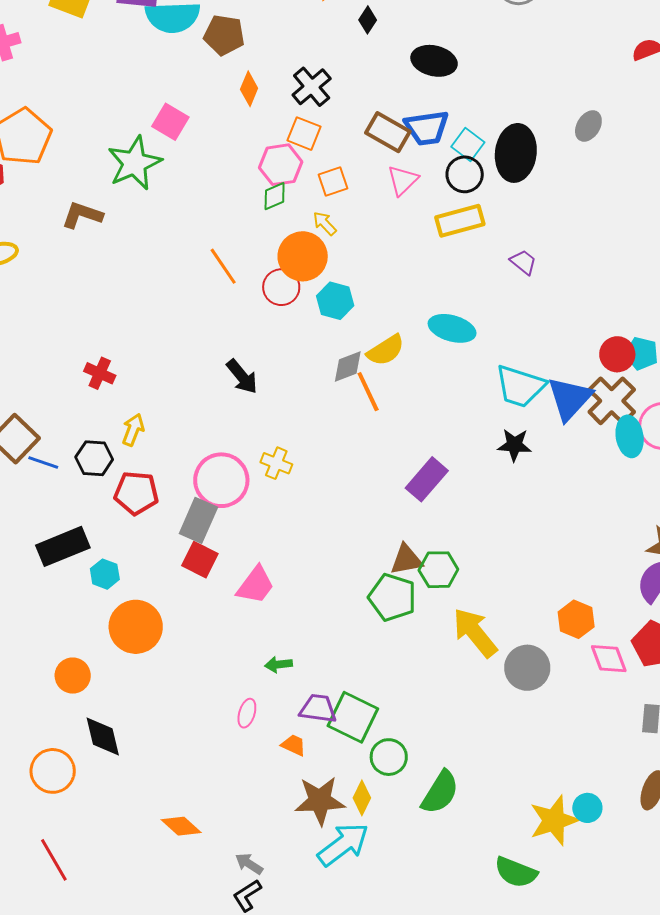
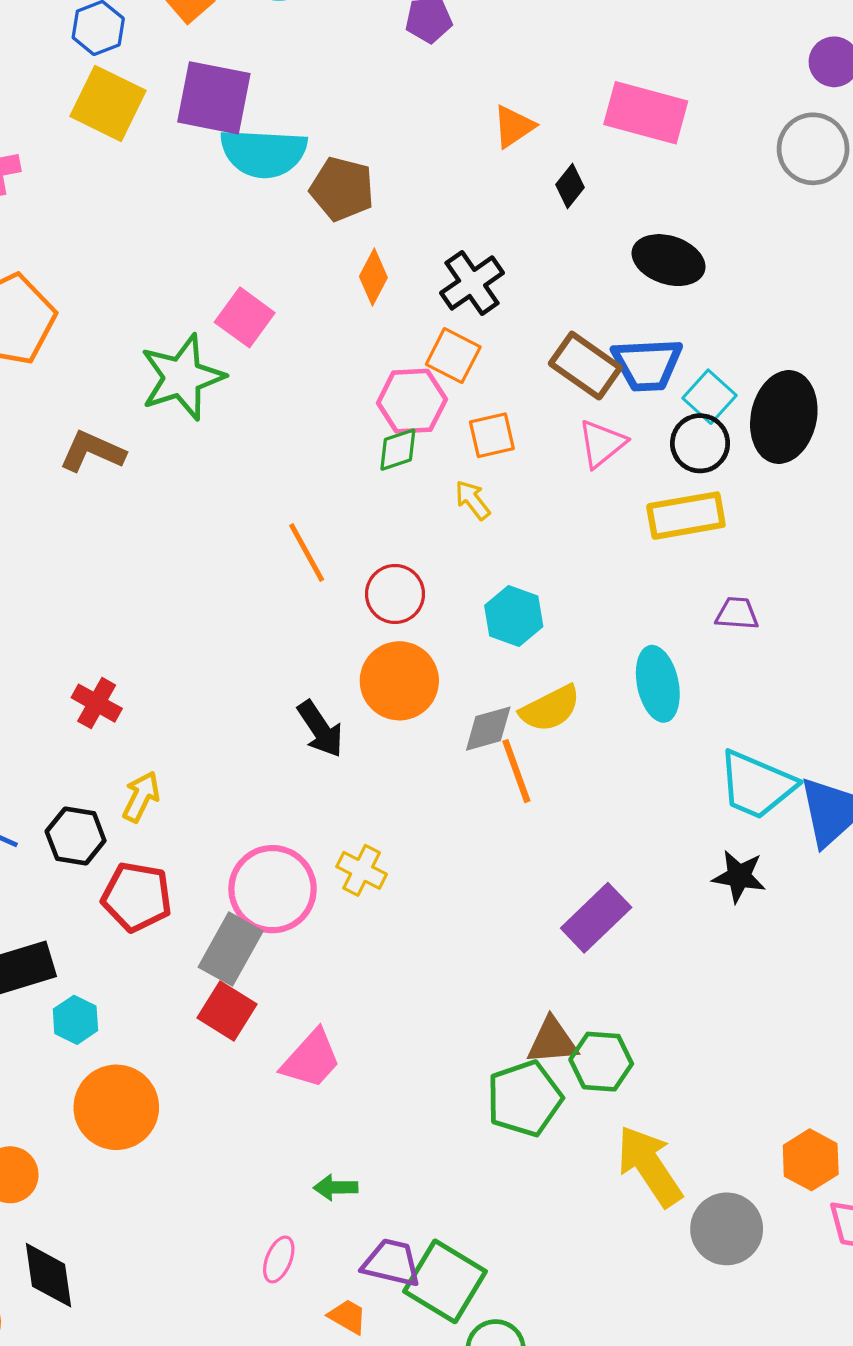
orange circle: (303, 256) -> (399, 681), moved
purple trapezoid: (523, 262) -> (737, 613), moved, turned -40
cyan hexagon: (335, 301) -> (514, 616), moved
cyan ellipse: (452, 328) -> (658, 684), turned 57
green pentagon: (392, 597) -> (524, 1099), turned 30

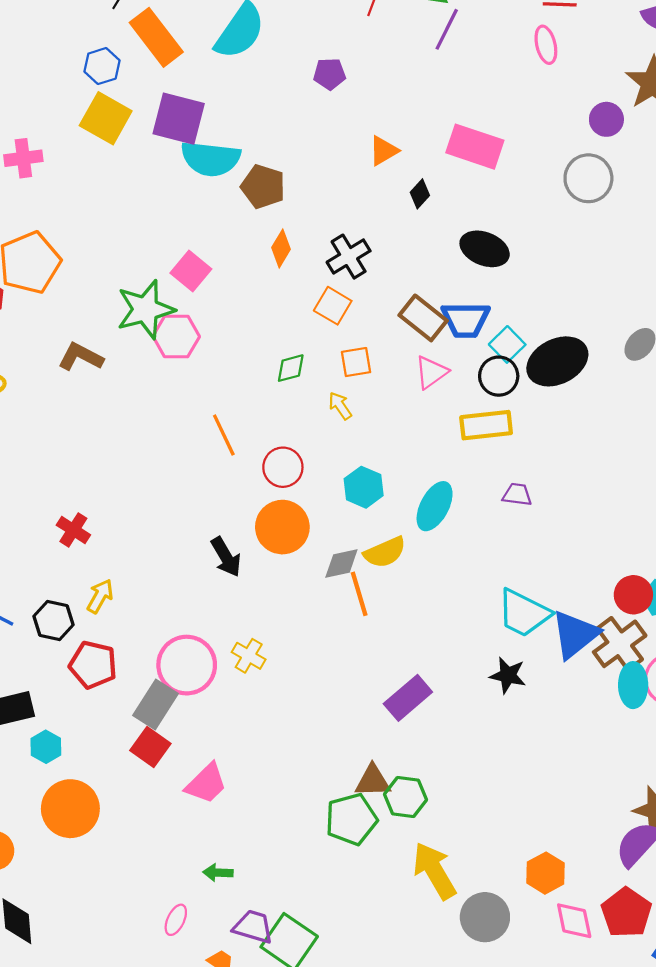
pink hexagon: (412, 401) -> (176, 336), moved
black ellipse: (784, 417) -> (557, 361), turned 48
cyan ellipse: (658, 684) -> (435, 506), moved, turned 36

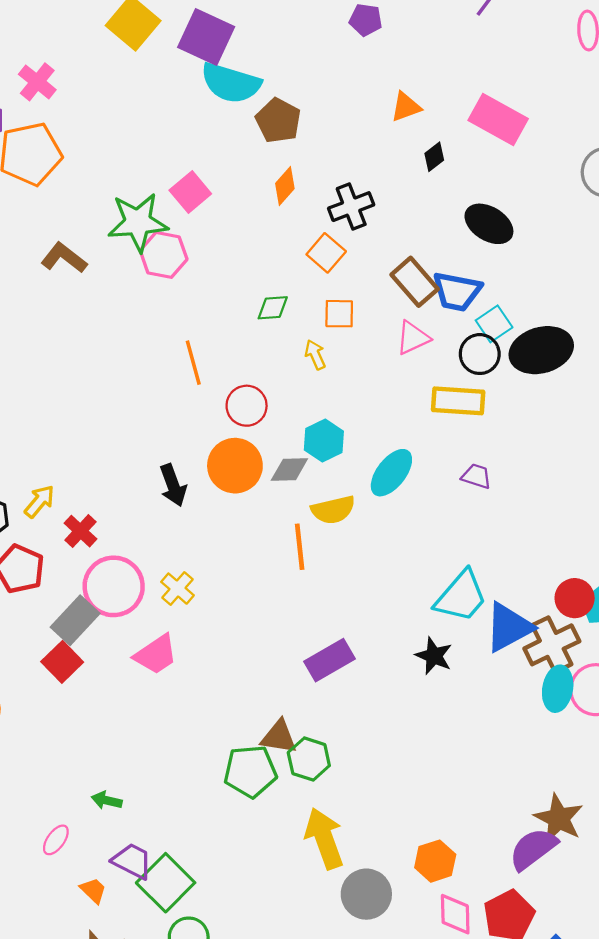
pink cross: (23, 158) -> (37, 82), moved, turned 36
red cross: (73, 530) -> (80, 531), moved
gray diamond: (341, 564) -> (289, 470), moved
cyan trapezoid: (524, 613) -> (461, 596), turned -86
pink trapezoid: (206, 784) -> (156, 655), moved

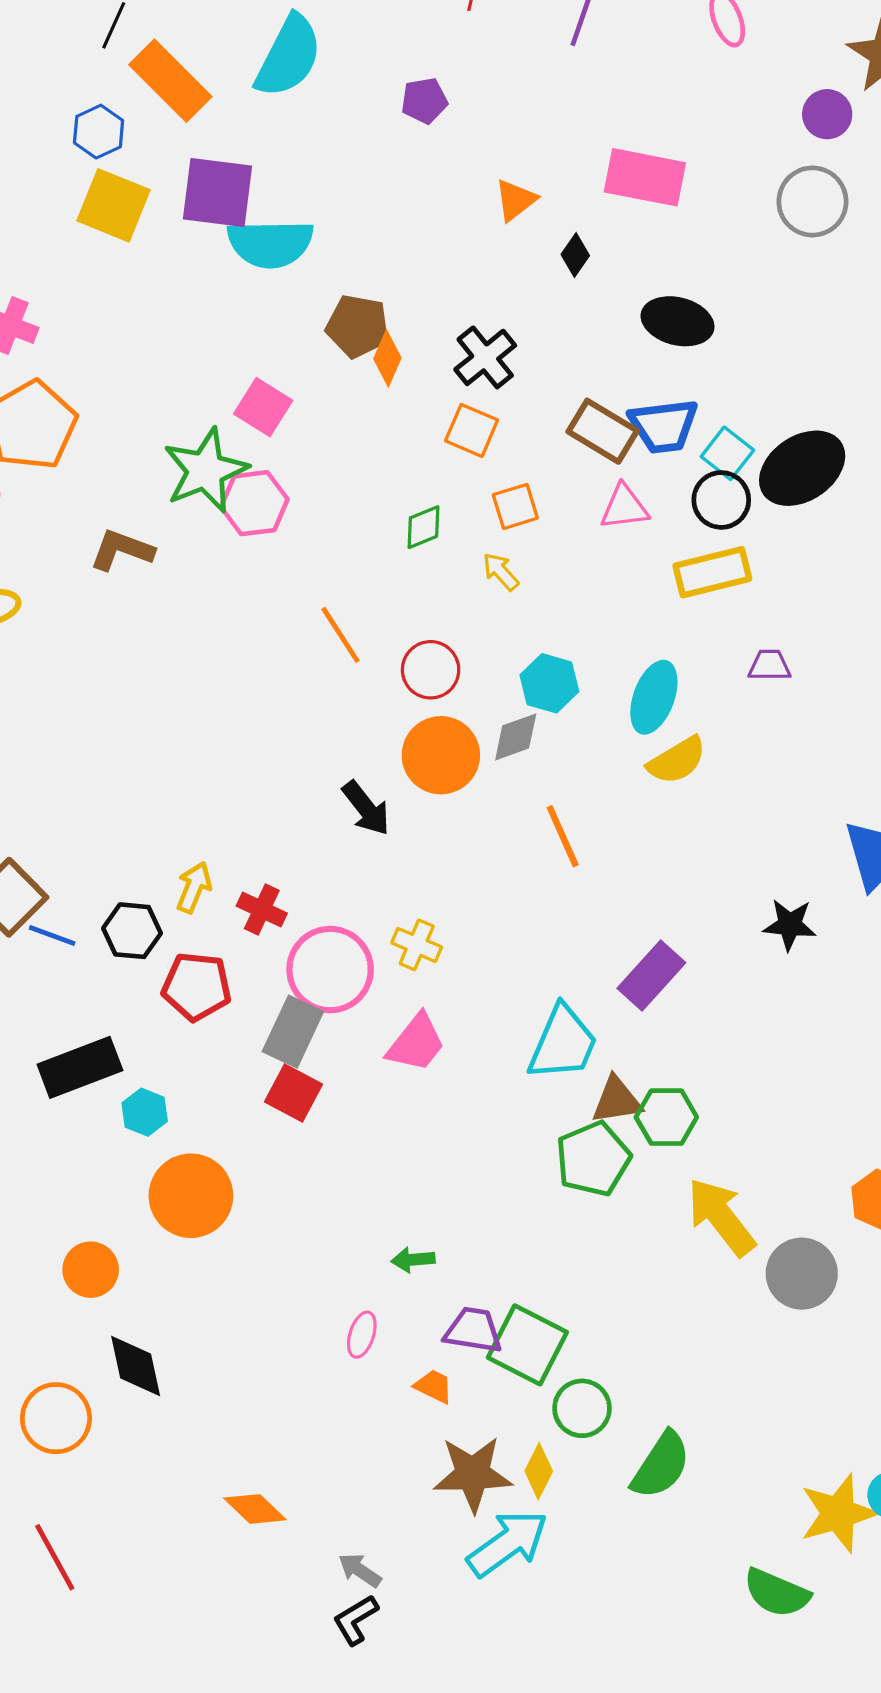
brown pentagon: (278, 121) -> (358, 326), moved
pink triangle: (413, 338) -> (624, 507), turned 36
yellow semicircle: (333, 510) -> (677, 760), moved
cyan trapezoid: (461, 596) -> (563, 1043), moved

